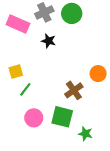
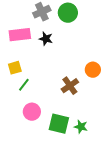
pink rectangle: (18, 24) -> (20, 35), moved, turned -30
green square: (62, 117) -> (59, 124), moved

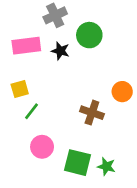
green circle: (68, 13) -> (89, 35), moved
brown cross: (70, 86) -> (92, 113), turned -36

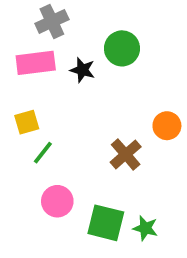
gray cross: (55, 15) -> (52, 21), moved
brown cross: (92, 113) -> (126, 154), turned 30

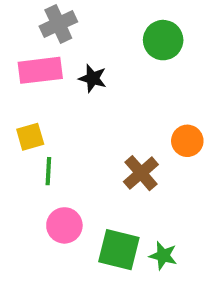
green circle: (122, 48) -> (163, 40), moved
green line: (43, 153) -> (48, 171), turned -35

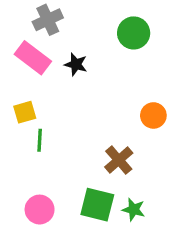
pink rectangle: (40, 70) -> (33, 58), turned 44
brown cross: (141, 173) -> (119, 160), moved
pink circle: (64, 225) -> (40, 210), moved

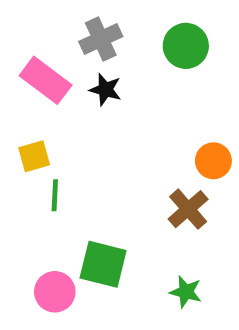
gray cross: (48, 20) -> (101, 39), moved
brown cross: (119, 160) -> (188, 209), moved
green square: (97, 205) -> (103, 264), moved

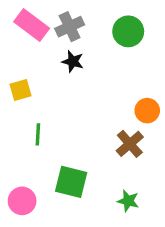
pink rectangle: (46, 80) -> (32, 25), moved
yellow square: (34, 156) -> (20, 90), moved
pink circle: (55, 292) -> (22, 201), moved

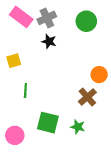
green star: (128, 201) -> (78, 127), moved

